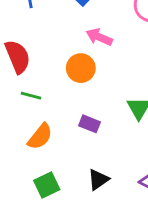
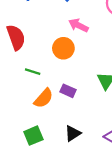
green line: (31, 96) -> (33, 72), moved
orange semicircle: (40, 137) -> (44, 98), moved

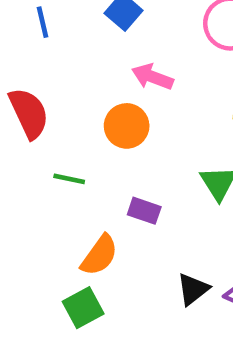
orange semicircle: (44, 98) -> (99, 255), moved
black triangle: (73, 133) -> (193, 289), moved

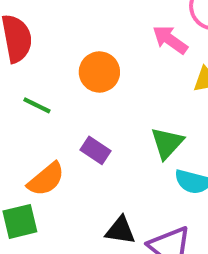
pink arrow: (152, 77) -> (170, 40), moved
black triangle: (193, 289) -> (120, 230), turned 32

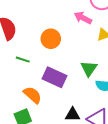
purple rectangle: (95, 150) -> (55, 77), size x1.6
orange semicircle: (46, 179) -> (33, 95), turned -90

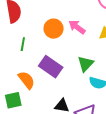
pink arrow: (83, 18) -> (77, 27), moved
green line: (23, 60) -> (23, 44), turned 72

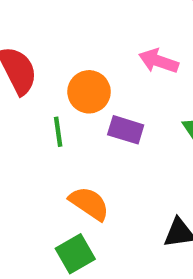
orange circle: (54, 29) -> (89, 92), moved
purple rectangle: (51, 67) -> (126, 130), moved, size x0.7

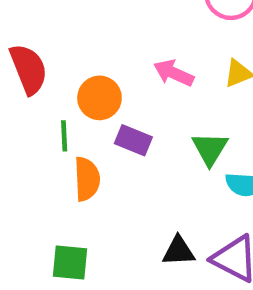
orange semicircle: (89, 203) -> (87, 179), moved, turned 48
green square: (75, 254) -> (70, 263), turned 30

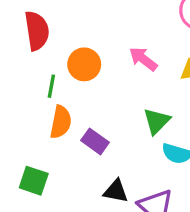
purple rectangle: (133, 140) -> (95, 141), moved

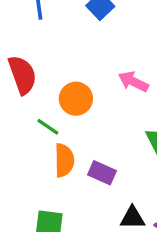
green line: (51, 86) -> (48, 127), turned -55

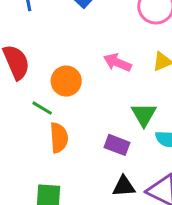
purple rectangle: (102, 173) -> (117, 145), moved

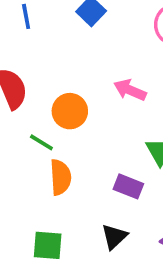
black triangle: (124, 186) -> (114, 237), moved, turned -40

